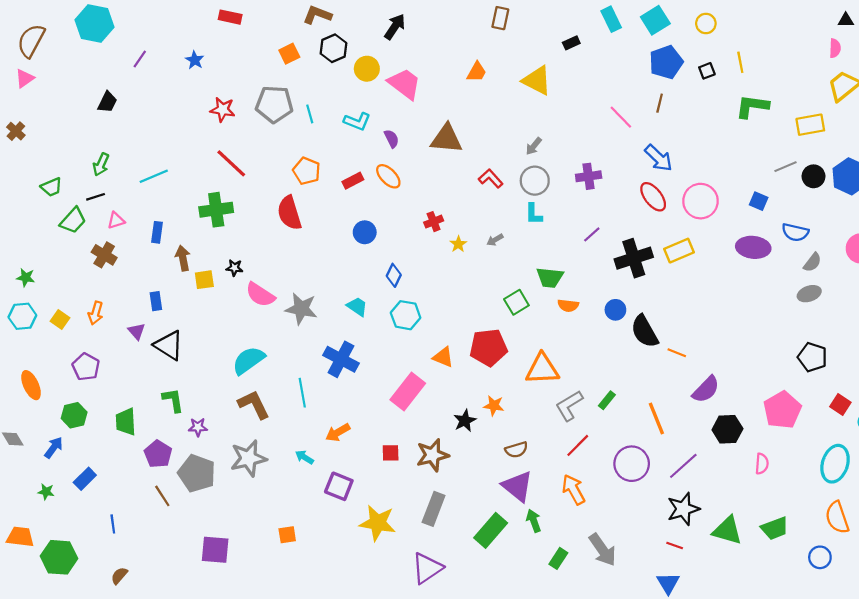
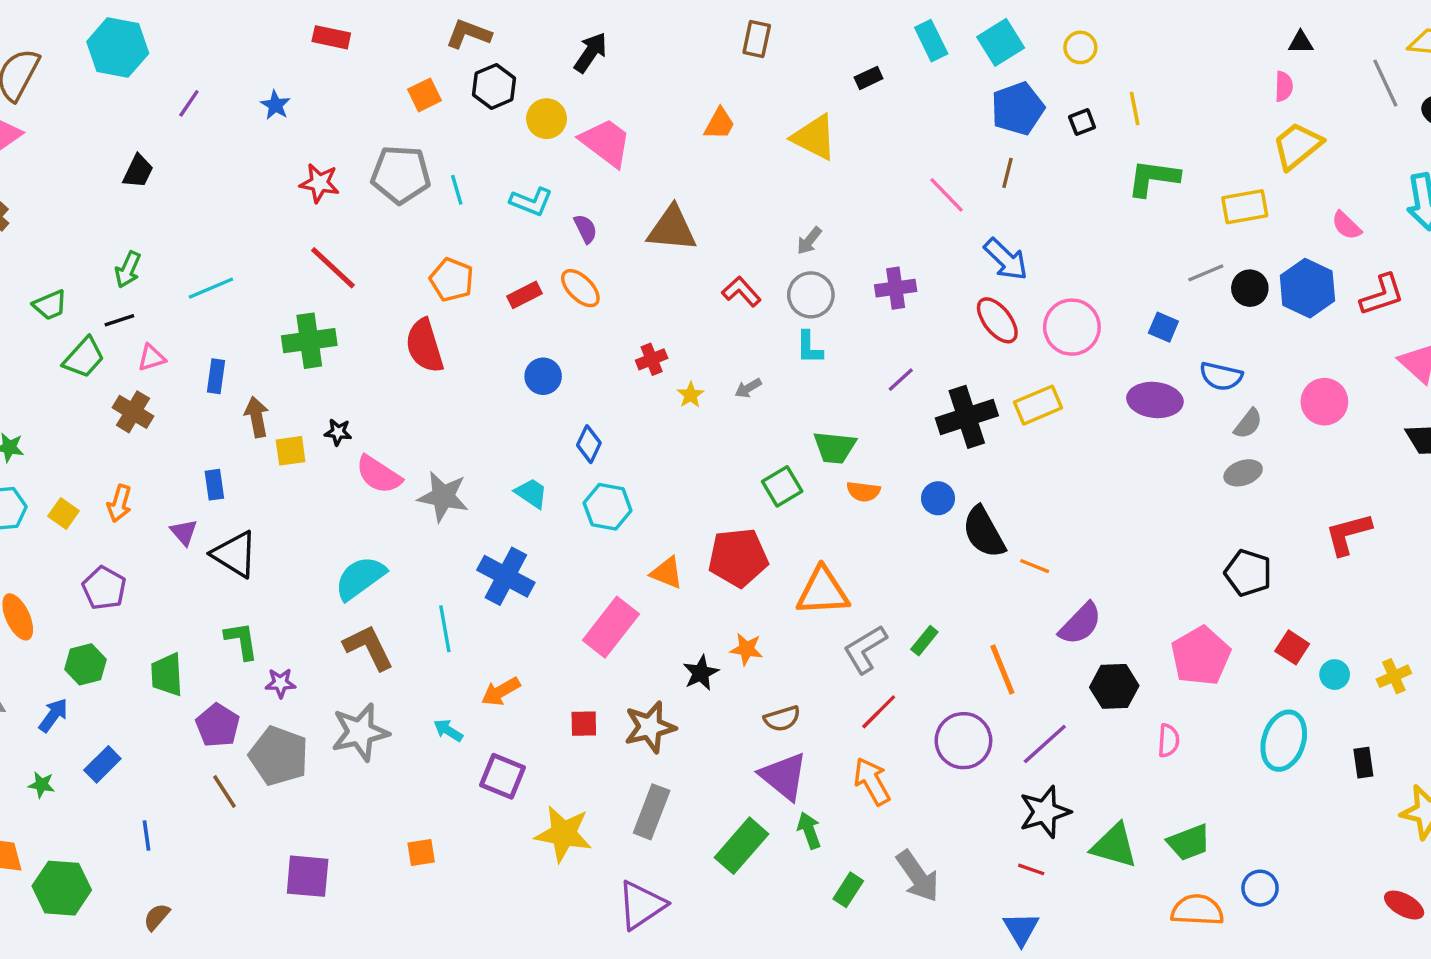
orange semicircle: (837, 518) -> (1197, 910), moved, turned 112

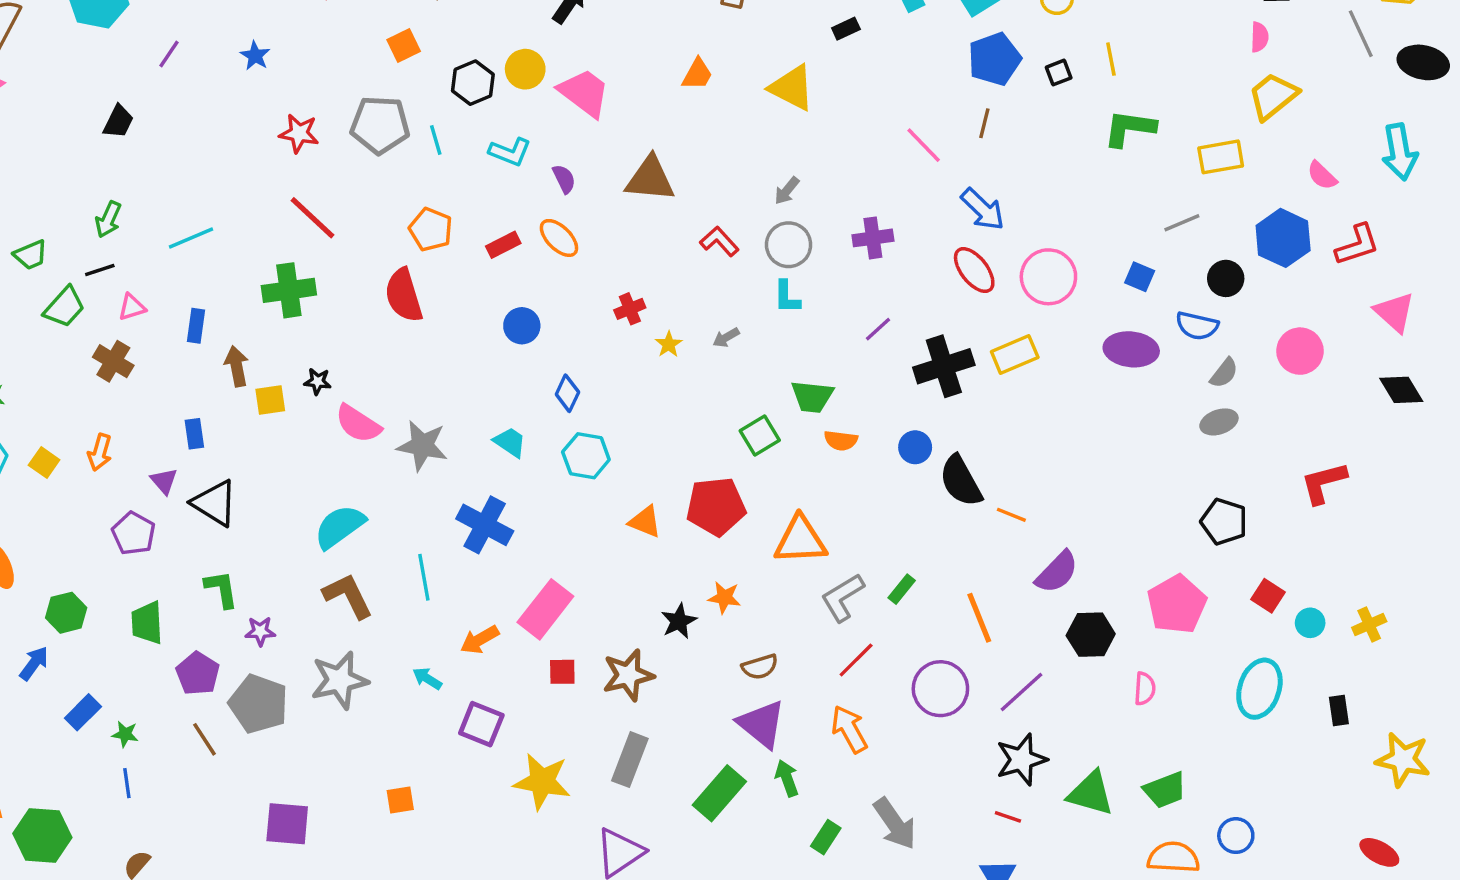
black hexagon: (494, 86) -> (473, 83), moved
black circle: (1250, 288) -> (1226, 278), moved
purple pentagon: (104, 588) -> (134, 533), moved
pink rectangle: (611, 627) -> (545, 609), moved
green star: (41, 785) -> (125, 734), moved

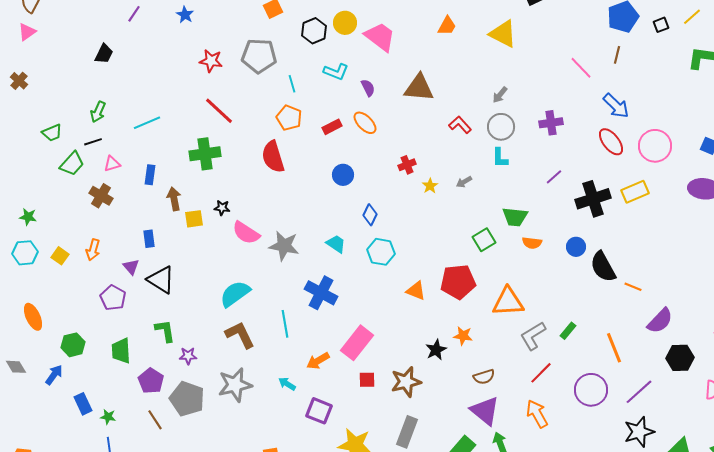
yellow line: (1111, 59) -> (692, 17), turned 60
cyan line: (436, 140) -> (292, 84), moved
blue rectangle: (83, 712) -> (83, 404), turned -70

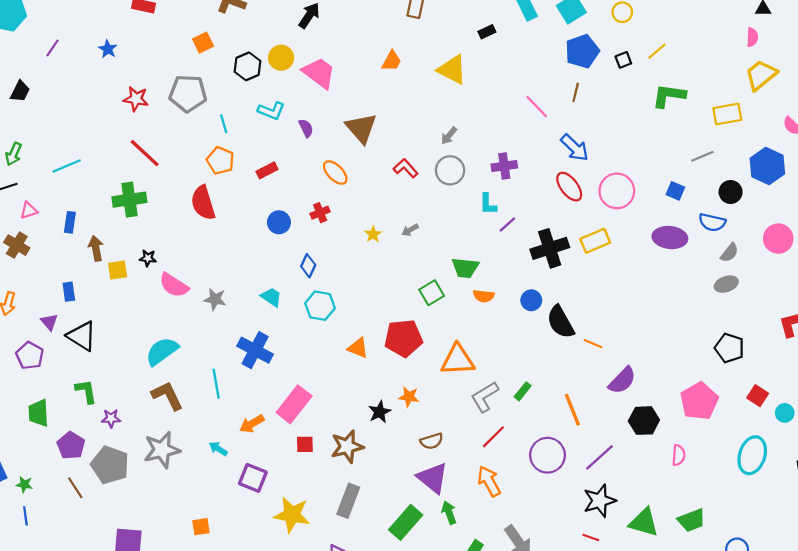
brown triangle: (419, 88) -> (361, 128), turned 44
orange ellipse: (365, 123) -> (335, 173), moved
cyan L-shape: (500, 158) -> (488, 204), moved
red cross: (407, 165) -> (320, 213), moved
gray star: (284, 246) -> (215, 299), size x0.7

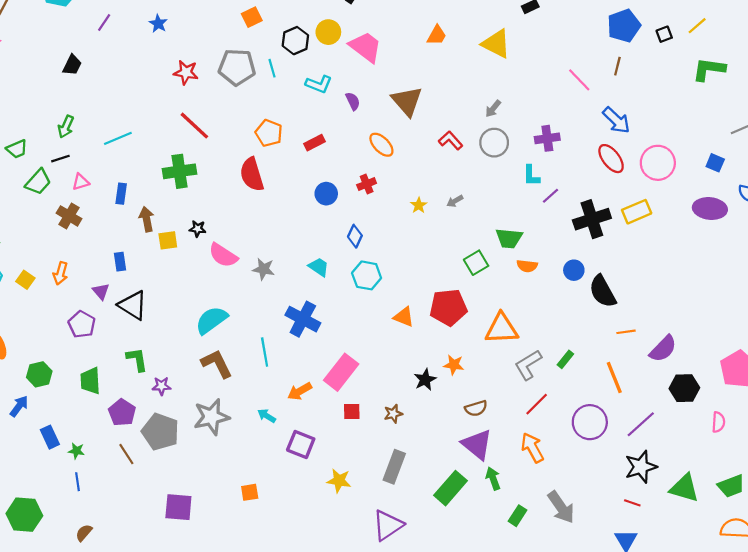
cyan line: (224, 124) -> (272, 68), moved
orange line: (593, 344) -> (626, 332), moved, turned -30
brown star: (347, 447) -> (393, 414), size x0.6
yellow star: (292, 515) -> (339, 481), size x0.7

